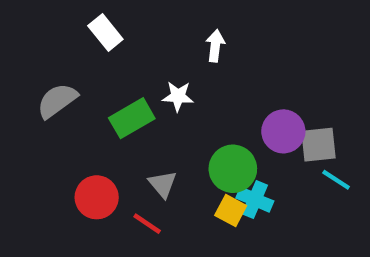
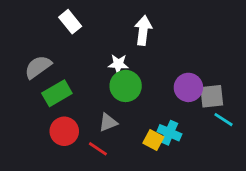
white arrow: (215, 46) -> (143, 30), size x1.4
green rectangle: (132, 118) -> (57, 93), moved
green circle: (233, 169) -> (126, 86), moved
gray triangle: (163, 184) -> (108, 122), turned 48

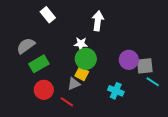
yellow square: (153, 140) -> (82, 74), moved

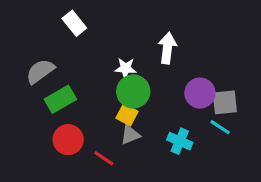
white arrow: (98, 21) -> (167, 48), moved
cyan line: (153, 82) -> (220, 127), moved
gray triangle: (74, 84) -> (130, 135), moved

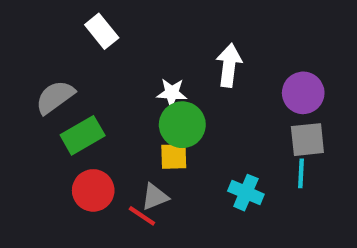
purple circle: (200, 93) -> (303, 93), moved
yellow square: (127, 115) -> (174, 156), turned -30
cyan line: (220, 127) -> (301, 173), turned 60
gray triangle: (130, 135) -> (155, 197), moved

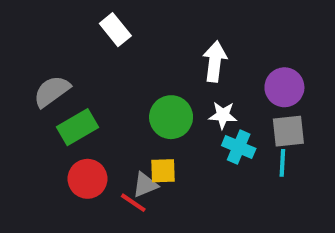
white rectangle: (102, 31) -> (115, 30), moved
white star: (172, 93) -> (223, 115), moved
yellow square: (174, 156) -> (163, 171), moved
cyan cross: (246, 193) -> (239, 147), moved

